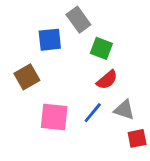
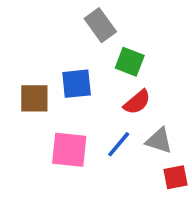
blue square: (50, 40) -> (77, 84), moved
brown square: (27, 77) -> (34, 98), turned 30

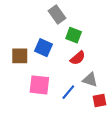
blue square: (77, 84) -> (44, 48), turned 30
blue line: (119, 144) -> (68, 92), moved

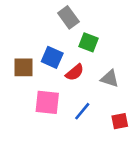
red semicircle: (78, 58) -> (75, 72), moved
gray triangle: (90, 80) -> (110, 79), moved

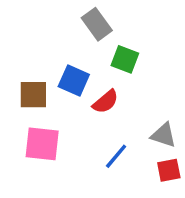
gray triangle: (110, 79) -> (164, 135), moved
pink square: (47, 102) -> (42, 144), moved

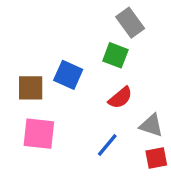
gray rectangle: (97, 24) -> (130, 23), moved
red semicircle: (105, 102) -> (120, 98), moved

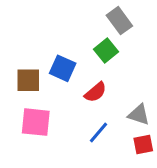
green square: (115, 55) -> (106, 50), turned 30
red semicircle: (120, 98) -> (95, 92), moved

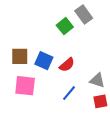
green square: (106, 50) -> (65, 26), moved
blue square: (63, 68) -> (44, 61), moved

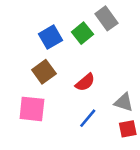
brown square: (20, 56) -> (44, 72), moved, turned -36
blue square: (44, 61) -> (51, 37), moved, turned 36

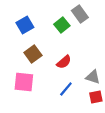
blue square: (51, 37) -> (25, 25), moved

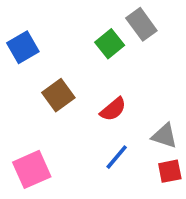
blue square: (25, 25) -> (23, 47), moved
pink square: (24, 82) -> (32, 169), moved, turned -30

